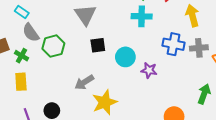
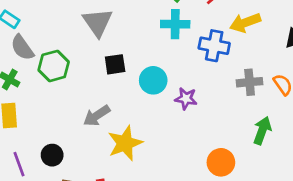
yellow arrow: (192, 16) -> (245, 23), turned -95
blue cross: (173, 44) -> (214, 46), moved
gray cross: (199, 48) -> (250, 82), moved

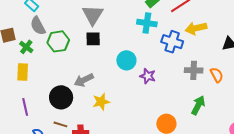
black square: (115, 64) -> (93, 39), moved
yellow star: (125, 143) -> (101, 102), size x0.7
black circle: (52, 155) -> (61, 97), moved, size x1.5

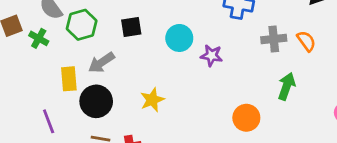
black square: (93, 39) -> (131, 27), moved
yellow rectangle: (23, 72) -> (69, 79), moved
gray arrow: (84, 80) -> (101, 63), moved

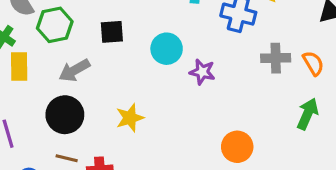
yellow rectangle: (69, 79) -> (19, 66), moved
green arrow: (287, 86) -> (307, 114), moved

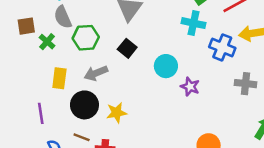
black square: (112, 32) -> (127, 48), turned 36
yellow rectangle: (19, 66) -> (59, 78), moved
yellow star: (130, 118) -> (117, 113), moved

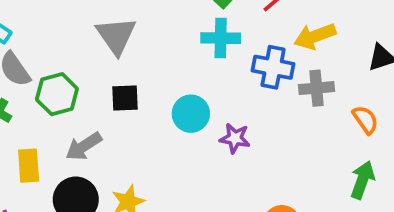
black square: (127, 48) -> (125, 98), turned -30
gray cross: (246, 84) -> (316, 88), moved

